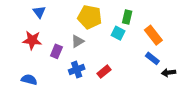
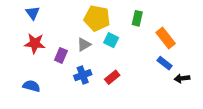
blue triangle: (39, 12) -> (33, 13), moved
cyan square: (118, 33) -> (111, 40), moved

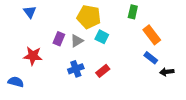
green rectangle: (137, 18) -> (133, 12), moved
red star: (35, 43) -> (33, 56), moved
purple rectangle: (61, 55) -> (59, 39), moved
blue semicircle: (31, 86) -> (16, 82), moved

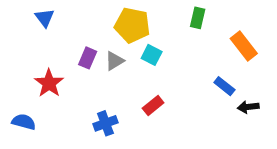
orange rectangle: (152, 35) -> (244, 46), moved
red star: (33, 56) -> (49, 83), turned 30
blue cross: (76, 69) -> (105, 123), moved

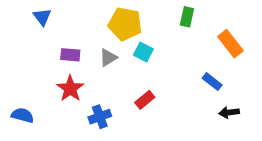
purple rectangle: (88, 58) -> (70, 55), moved, turned 72
red star: (49, 83) -> (70, 89), moved
black arrow: (248, 107) -> (229, 112), moved

